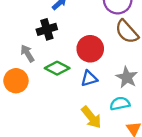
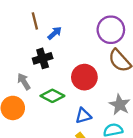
blue triangle: (89, 78) -> (83, 116), moved

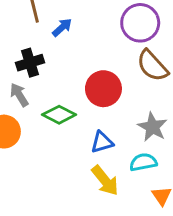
black cross: (43, 58) -> (30, 63), moved

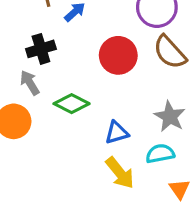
red circle: (103, 89) -> (118, 55), moved

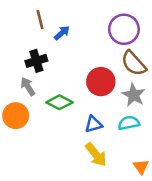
red circle: (118, 55) -> (101, 82), moved
gray star: (170, 117) -> (134, 95), moved
cyan semicircle: (160, 154) -> (129, 123), moved

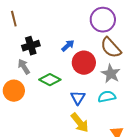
brown line: (40, 20) -> (14, 19), moved
blue arrow: (62, 33) -> (68, 46), moved
blue triangle: (94, 124) -> (78, 98), turned -42

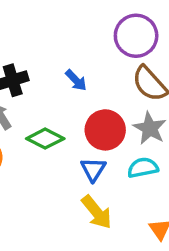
blue arrow: (68, 46) -> (76, 80), turned 88
red circle: (84, 63) -> (105, 130), moved

